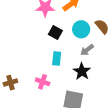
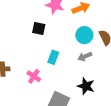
black square: (55, 32) -> (39, 28), moved, turned -32
black star: (82, 71) -> (86, 86), moved, turned -30

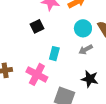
black square: (39, 28) -> (37, 26), turned -32
pink cross: (34, 76) -> (37, 74), size x1.5

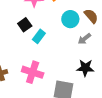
gray arrow: (86, 50) -> (84, 39), moved
cyan rectangle: (54, 54) -> (39, 36), moved, turned 32

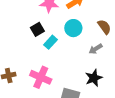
cyan circle: (70, 19) -> (73, 28), moved
black star: (85, 68) -> (94, 78), turned -30

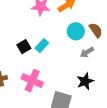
cyan circle: (73, 28) -> (76, 31), moved
black square: (37, 29) -> (24, 47), moved

